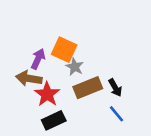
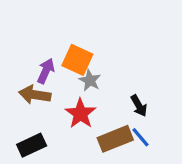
brown rectangle: (88, 88) -> (115, 139), moved
red star: (47, 94) -> (80, 114), moved
black rectangle: (54, 120) -> (32, 145), moved

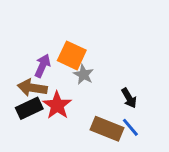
red star: (80, 114) -> (57, 105), moved
brown rectangle: (115, 139) -> (107, 129), turned 44
black rectangle: (32, 145) -> (29, 108), moved

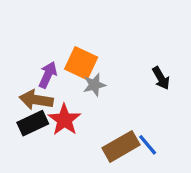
gray star: (84, 75) -> (94, 85), turned 30
black arrow: (129, 98) -> (161, 78), moved
brown rectangle: (107, 129) -> (121, 146), turned -52

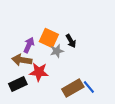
black arrow: (161, 78) -> (71, 41), moved
red star: (64, 120) -> (39, 72), turned -30
black rectangle: (33, 123) -> (18, 84), moved

